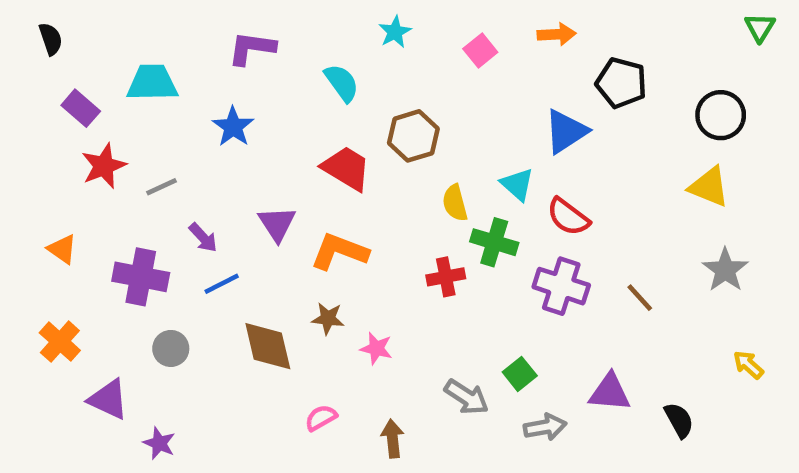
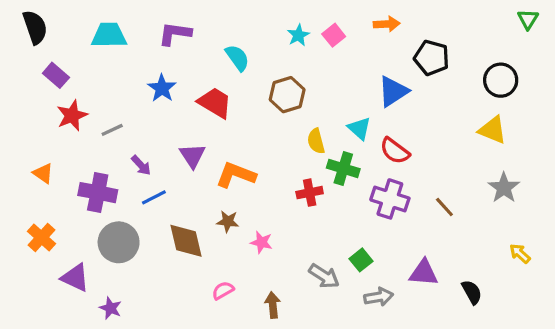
cyan star: (395, 32) -> (298, 35), moved
black semicircle: (51, 39) -> (35, 27), size x1.5
cyan trapezoid: (152, 83) -> (109, 35), moved
red trapezoid: (346, 168) -> (215, 103), moved
gray circle: (171, 348) -> (119, 242), size x1.6

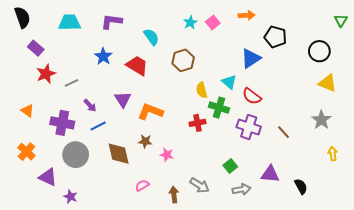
green triangle: (528, 19) -> (341, 20), moved
yellow triangle: (493, 130) -> (328, 83), moved
yellow arrow: (520, 254) -> (333, 154), moved, turned 40
gray arrow: (324, 276) -> (200, 185), moved

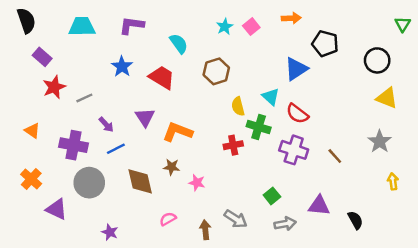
purple star: (70, 197) -> (110, 232), moved

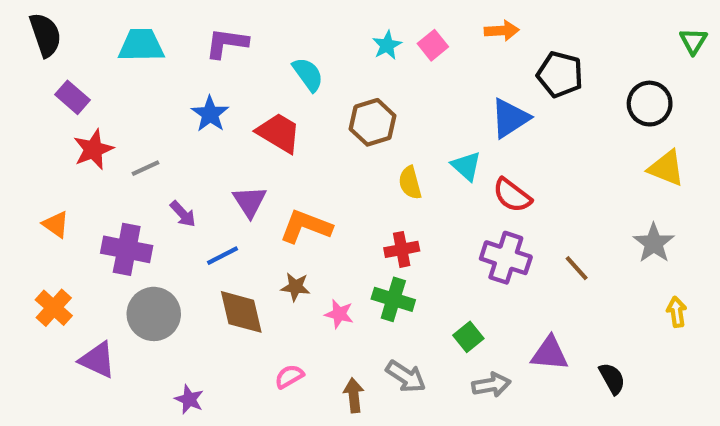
green cross: (259, 127) -> (393, 299), moved
blue line: (116, 149) -> (223, 256), moved

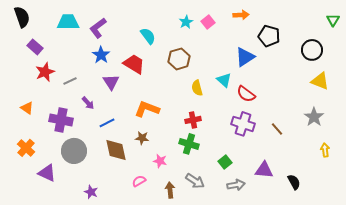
purple L-shape: (227, 43) -> (98, 28), moved, turned -45
purple triangle: (250, 201) -> (111, 82), moved
pink star: (339, 314) -> (160, 161), moved

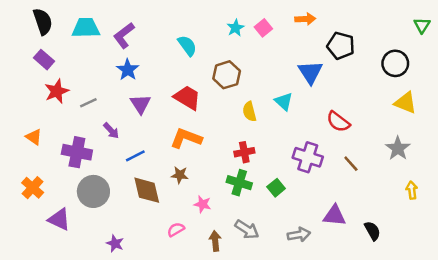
black semicircle: (22, 17) -> (43, 22), moved
blue triangle: (245, 57) -> (310, 72), turned -30
red trapezoid: (134, 64) -> (187, 98), moved
red semicircle: (246, 94) -> (338, 122), moved
green square: (225, 162) -> (276, 188), moved

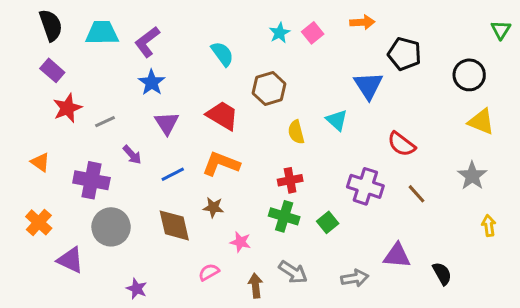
blue line: (135, 156) -> (173, 174), moved

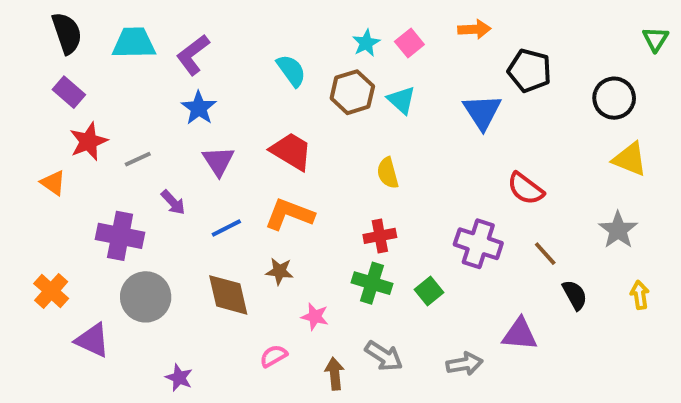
brown hexagon: (269, 88) -> (352, 92), moved
cyan triangle: (337, 120) -> (402, 100), moved
orange triangle: (40, 162) -> (53, 183), moved
black semicircle: (442, 274) -> (575, 295), moved

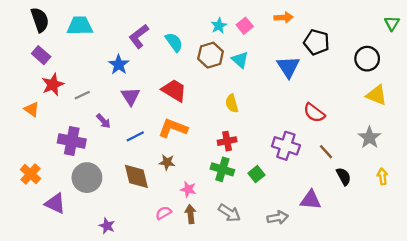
purple L-shape: (193, 55) -> (139, 36), moved
brown arrow: (335, 374) -> (191, 214), moved

